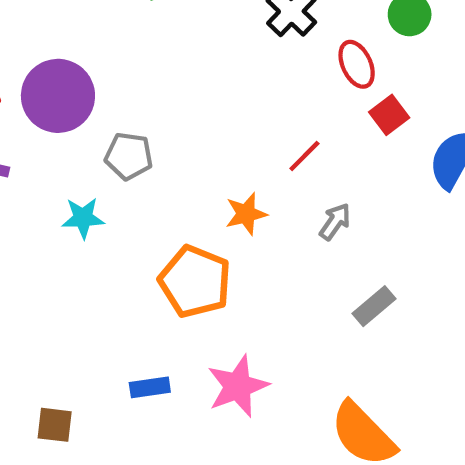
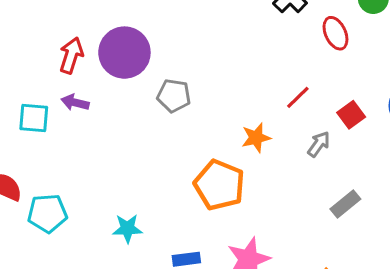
red square: (389, 115) -> (351, 115), moved
cyan star: (83, 218) -> (127, 228), moved

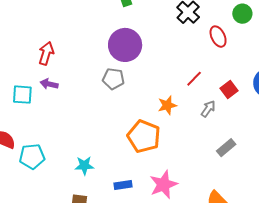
purple circle: (124, 53) -> (125, 45), moved

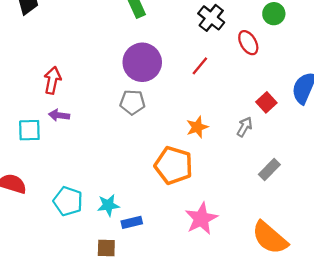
red line: (194, 79) -> (200, 66), moved
cyan pentagon: (32, 156) -> (68, 201), moved, turned 30
blue rectangle: (123, 185) -> (132, 222), moved

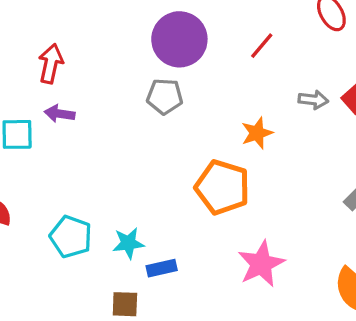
gray arrow: (245, 127) -> (313, 100), moved, turned 66

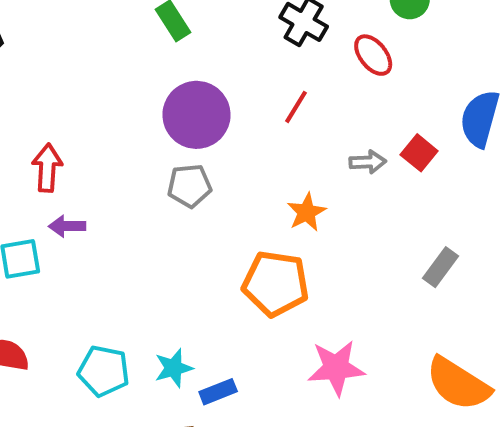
pink star: (261, 264) -> (336, 368), turned 30

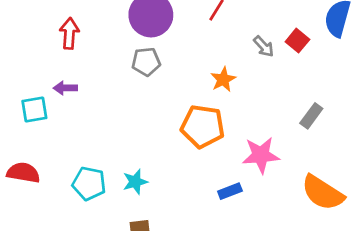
gray arrow: (368, 162) -> (264, 46), turned 50
red arrow: (47, 168) -> (69, 33), moved
pink star: (336, 368) -> (261, 155), moved
blue rectangle: (218, 392) -> (230, 191), moved

